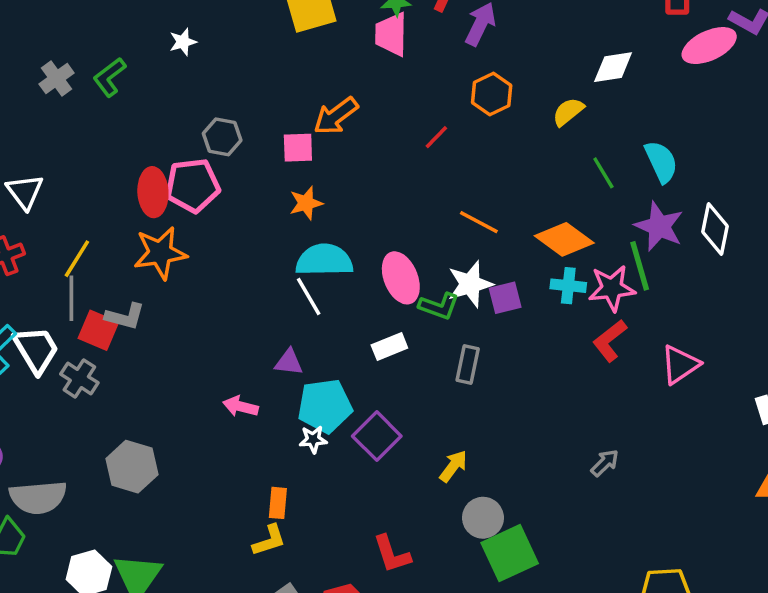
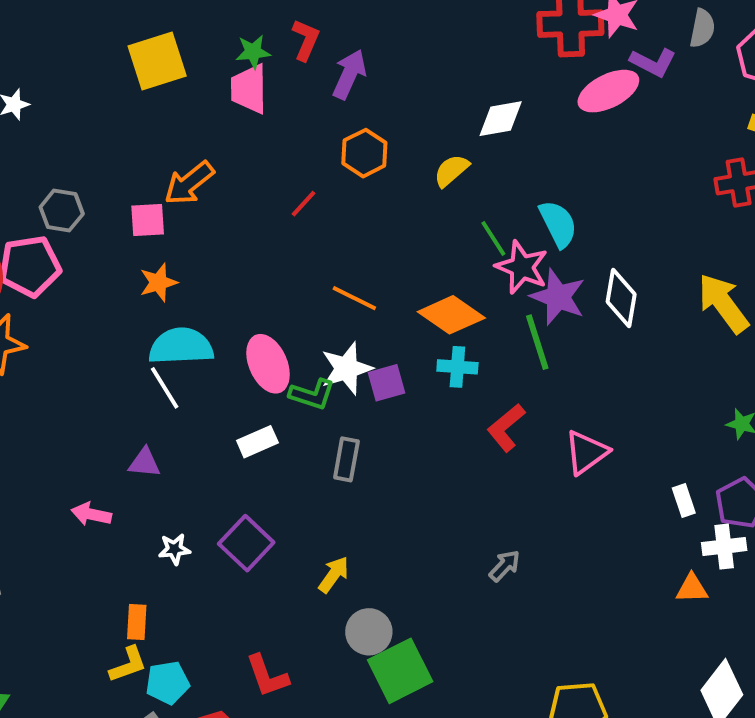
pink star: (612, 288) -> (522, 267), moved, turned 30
cyan pentagon: (325, 406) -> (168, 683), moved, size x0.7

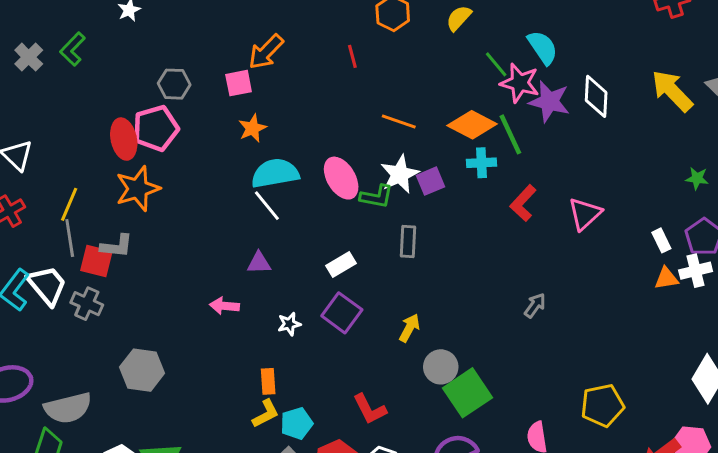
red line: (303, 204) -> (352, 56), turned -50
green line: (537, 342) -> (510, 134), moved
white rectangle: (257, 442) -> (341, 264), moved
orange triangle: (692, 588) -> (666, 278), moved

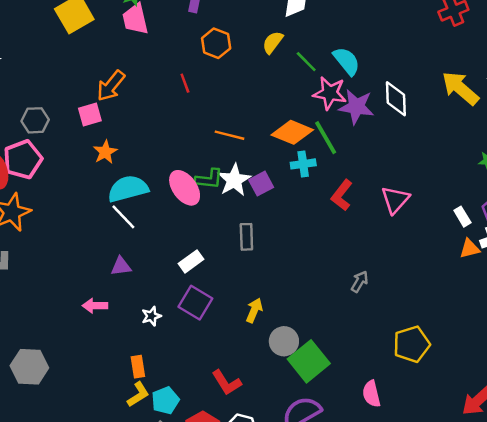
green line: (496, 64) -> (306, 62), moved
green L-shape: (377, 197) -> (209, 179), moved
yellow pentagon: (602, 405) -> (412, 344), moved

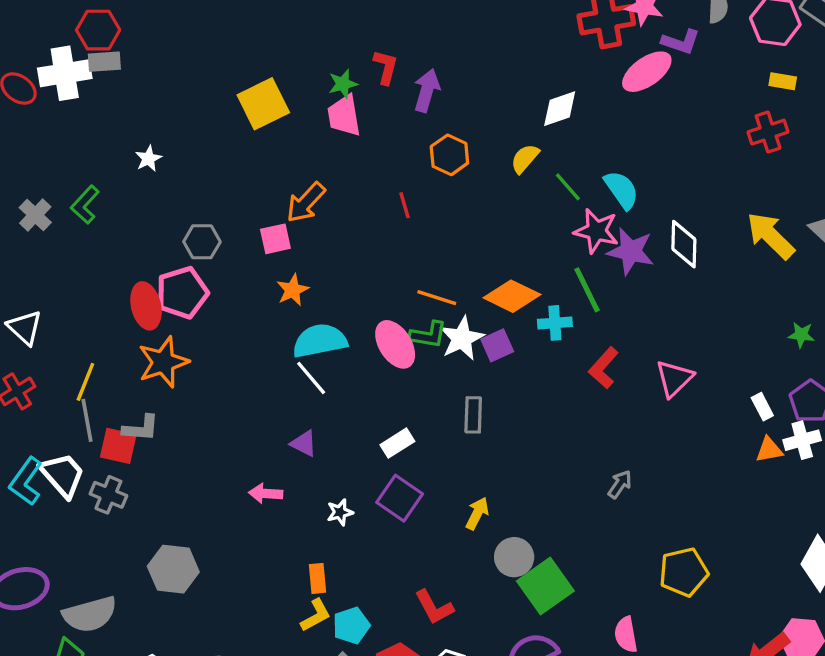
orange diamond: (292, 132) -> (512, 296), moved
orange line: (230, 135) -> (437, 298), moved
purple triangle: (121, 266) -> (304, 443), turned 30

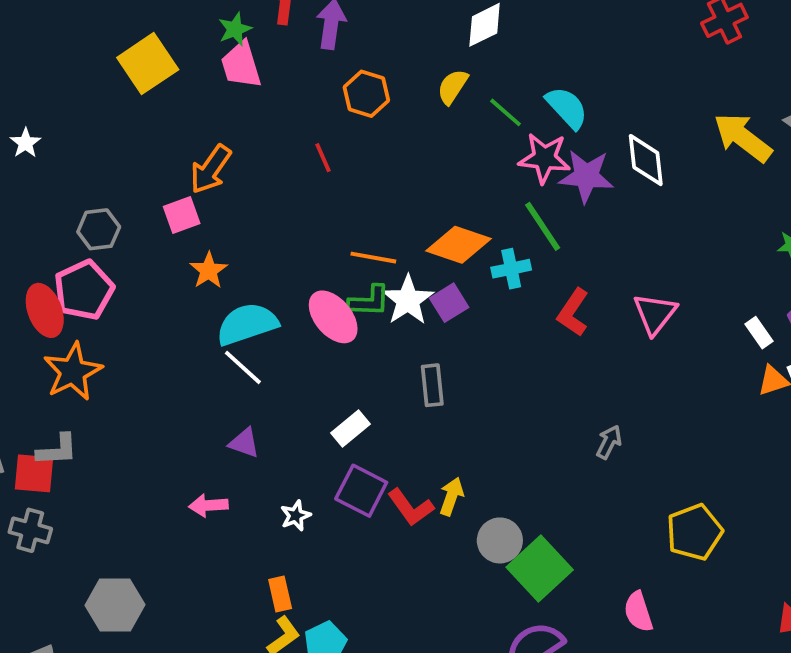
red L-shape: (434, 607) -> (411, 507), moved

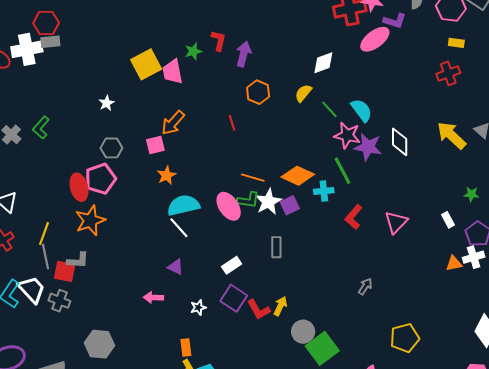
pink trapezoid: (241, 65) -> (173, 72), moved
white star: (25, 143) -> (107, 103), moved
white rectangle: (759, 333) -> (448, 220), moved

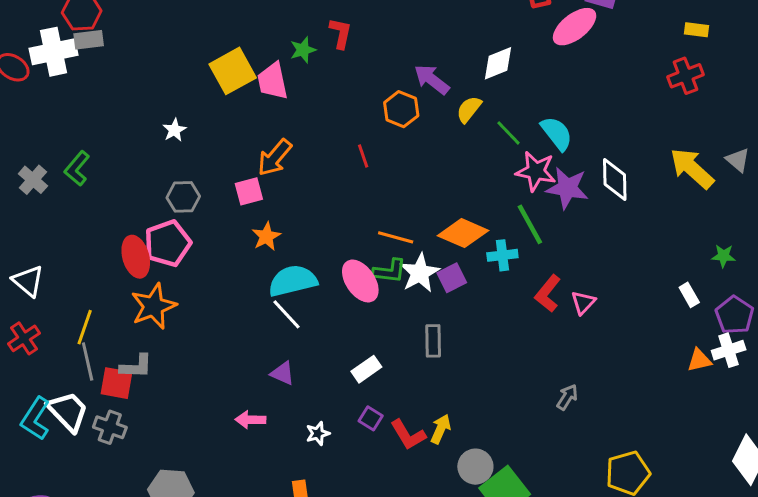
purple arrow: (244, 54) -> (432, 79), moved, turned -65
pink triangle: (396, 222) -> (583, 302), moved, size x0.7
purple square: (234, 298) -> (371, 418), size x0.6

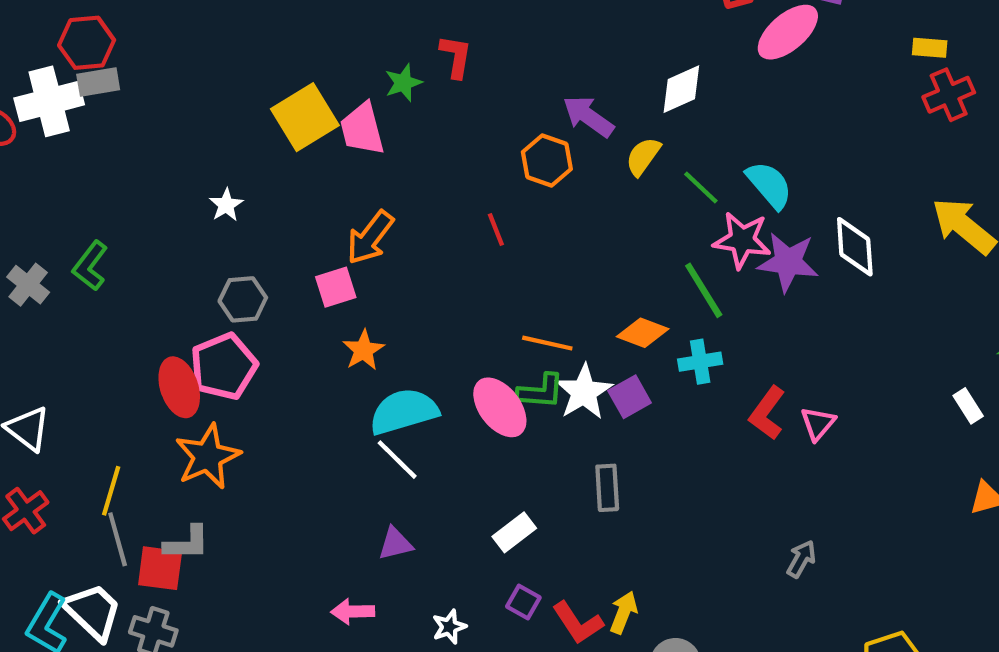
yellow rectangle: (697, 30) -> (930, 48), moved
green line: (530, 224) -> (704, 290), moved
orange diamond: (463, 233) -> (643, 333), size x0.7
purple triangle: (283, 373) -> (395, 544), turned -35

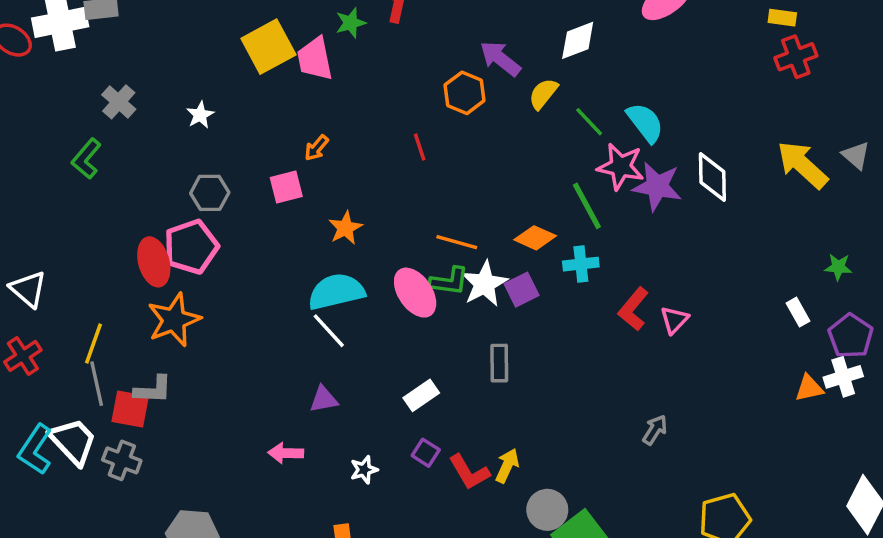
orange arrow: (370, 238) -> (316, 148), size x0.6
gray cross: (28, 285) -> (119, 102), moved
orange star: (363, 350) -> (345, 228), moved

